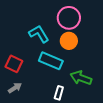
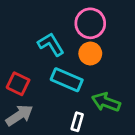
gray arrow: (15, 88) -> (19, 115), size x1.5

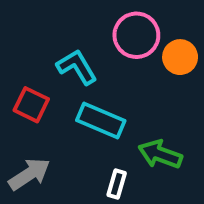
orange circle: (90, 54) -> (180, 57), moved
red square: (18, 84) -> (31, 105), moved

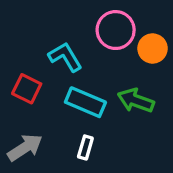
green arrow: (160, 154) -> (136, 101), moved
white rectangle: (117, 184) -> (85, 147), moved

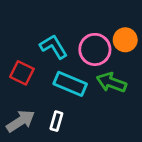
pink circle: (116, 30) -> (95, 49), moved
white rectangle: (85, 147) -> (56, 121), moved

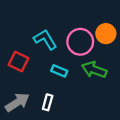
cyan rectangle: (70, 84) -> (59, 71), size x0.6

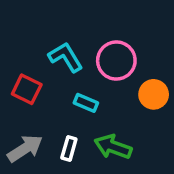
orange circle: (106, 34) -> (154, 94), moved
green arrow: (94, 70) -> (113, 147), moved

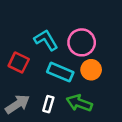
orange circle: (154, 94) -> (91, 70), moved
cyan rectangle: (86, 103) -> (60, 72), size x1.5

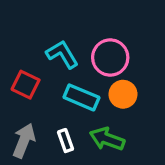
gray arrow: (17, 104) -> (24, 141), turned -35
white rectangle: (48, 104) -> (65, 141), turned -35

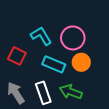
gray arrow: (24, 141) -> (16, 93), turned -55
white rectangle: (65, 141) -> (43, 93), size x1.5

